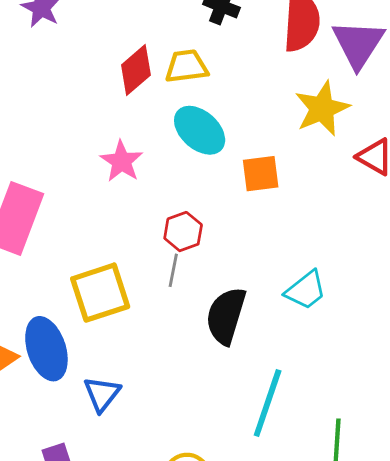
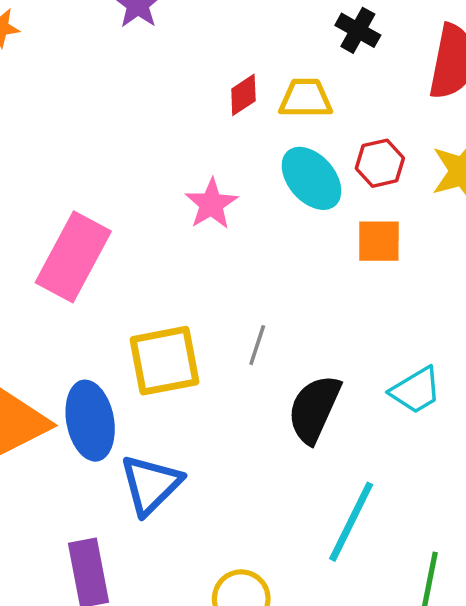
red diamond: (136, 70) -> (243, 95), size x0.7
red hexagon: (183, 232) -> (380, 163), moved
blue triangle: (102, 394) -> (151, 485), size x1.4

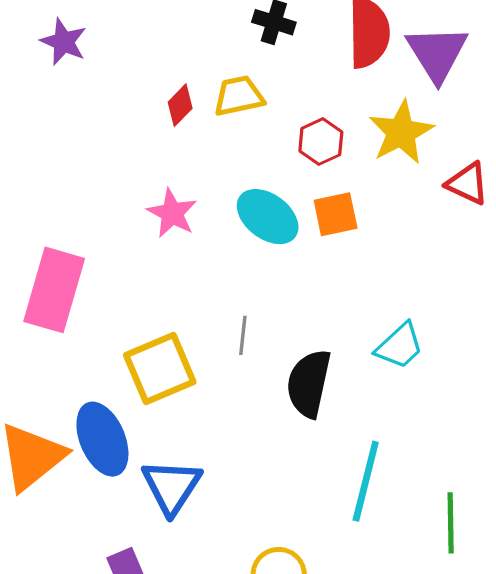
cyan ellipse: (311, 178) -> (268, 217), moved

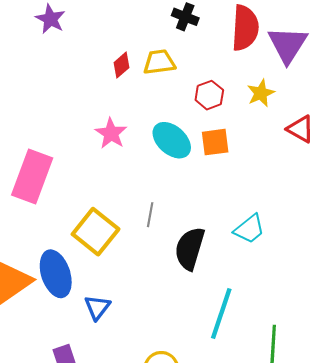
yellow star: (401, 132) -> (261, 93), size x0.7
yellow square: (160, 368) -> (96, 232), turned -33
blue triangle: (172, 487) -> (97, 307), size x0.7

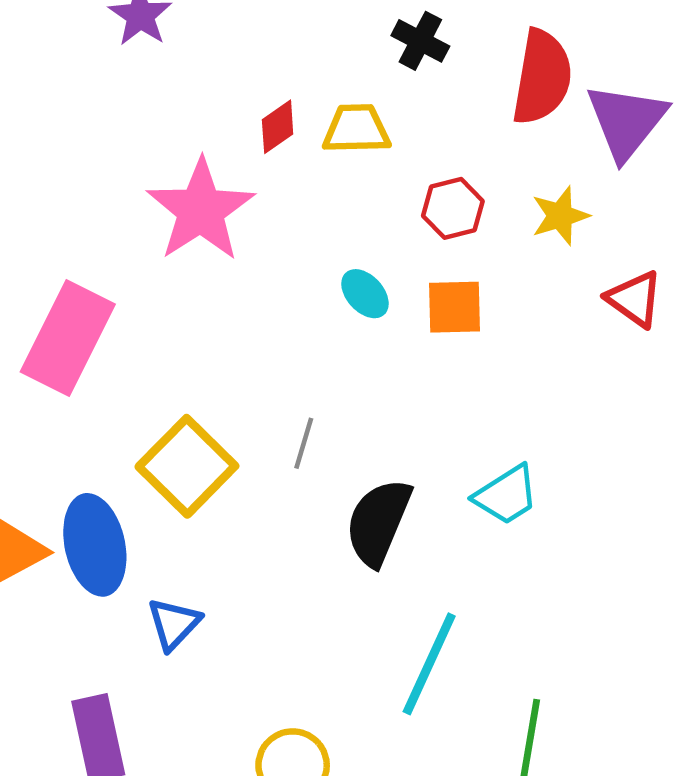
pink star: (111, 133) -> (201, 210), moved, size x1.6
cyan ellipse: (172, 140) -> (365, 294), size x0.6

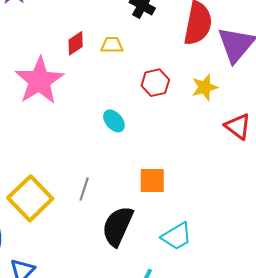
yellow trapezoid: (356, 129) -> (112, 45), size x0.7
orange square: (455, 307) -> (152, 181), moved
cyan trapezoid: (506, 495) -> (177, 236), moved

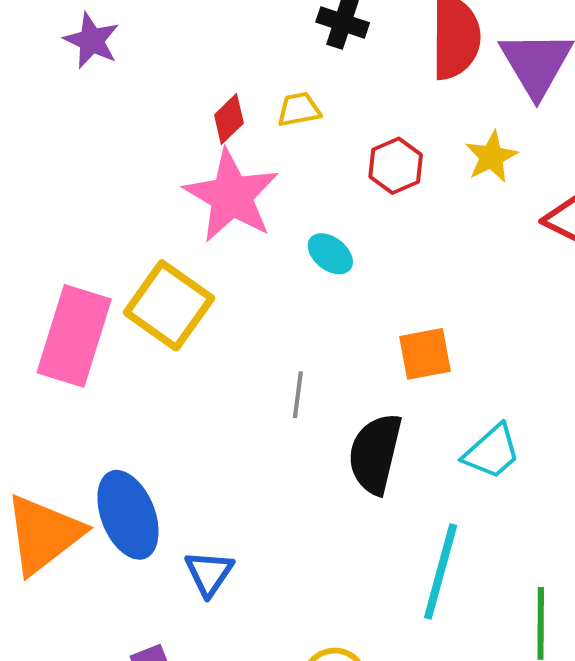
pink star: (39, 81) -> (231, 196), moved
yellow square: (30, 198) -> (169, 305), moved

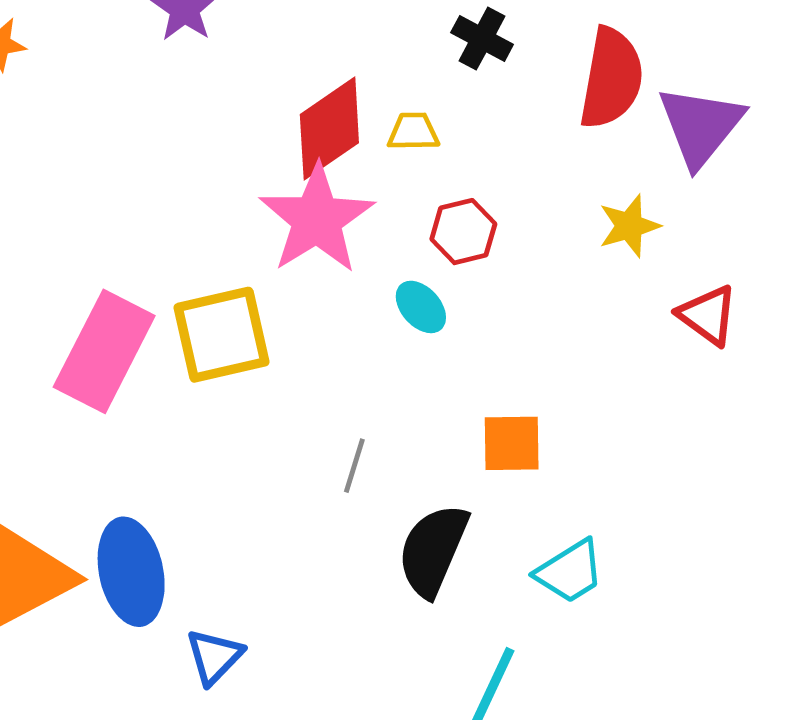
red diamond: (229, 119) -> (329, 129), size x1.8
red hexagon: (396, 166) -> (463, 232), moved
yellow square: (169, 305) -> (221, 335), turned 32

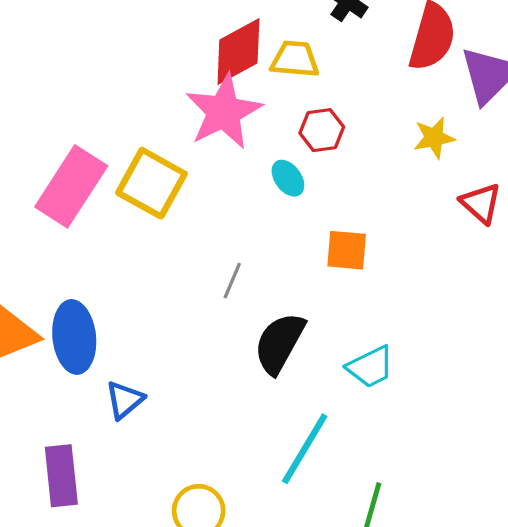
yellow trapezoid: (413, 132) -> (295, 59), size x1.4
yellow square: (221, 335) -> (151, 183), turned 36
orange square: (512, 443) -> (347, 250), moved

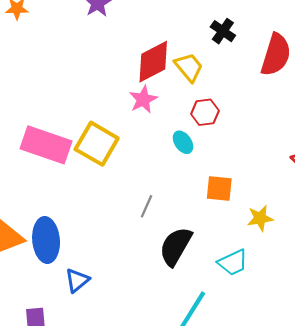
yellow trapezoid: (295, 59) -> (189, 67), turned 44
pink star: (224, 112) -> (143, 99), size x0.6
yellow star: (434, 138) -> (260, 218), moved
pink rectangle: (71, 186) -> (46, 145), turned 75

